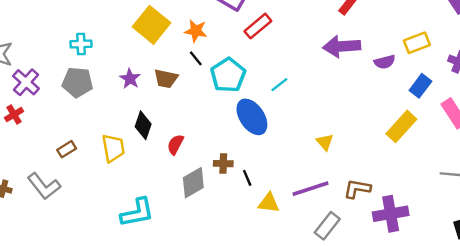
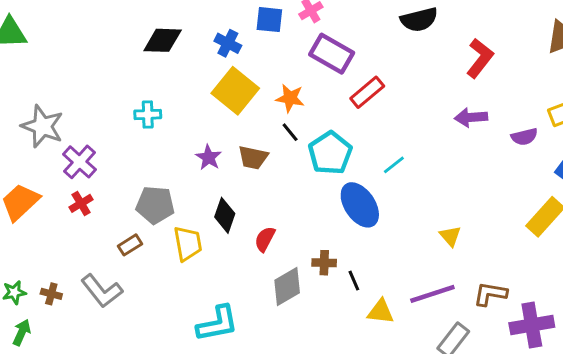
purple arrow: (342, 46) -> (471, 117), size x0.7
gray pentagon: (77, 82) -> (155, 205), moved
red cross: (14, 115) -> (81, 203), moved

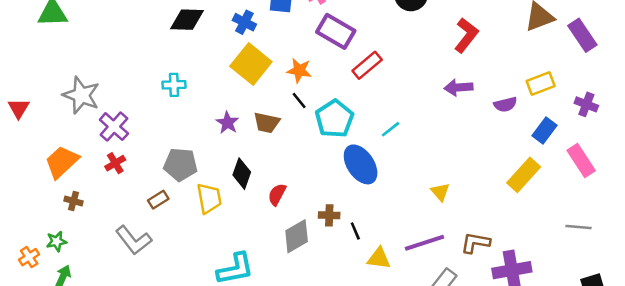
brown cross: (51, 294) -> (73, 201), moved

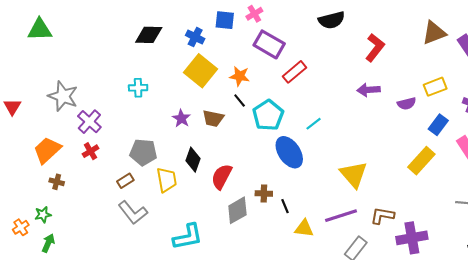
yellow triangle: (440, 192) -> (354, 174), size x1.8
red semicircle: (277, 194) -> (222, 177), size x1.4
gray L-shape: (133, 240) -> (133, 212), moved

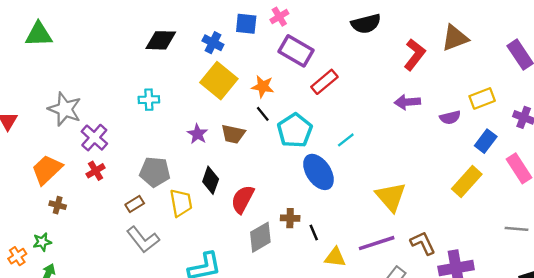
brown triangle: (434, 33) -> (455, 38), moved
brown L-shape: (382, 216) -> (423, 243), turned 55

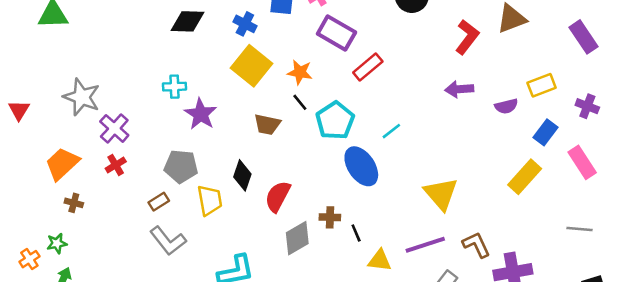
purple star: (198, 134) -> (201, 114), moved, size x1.4

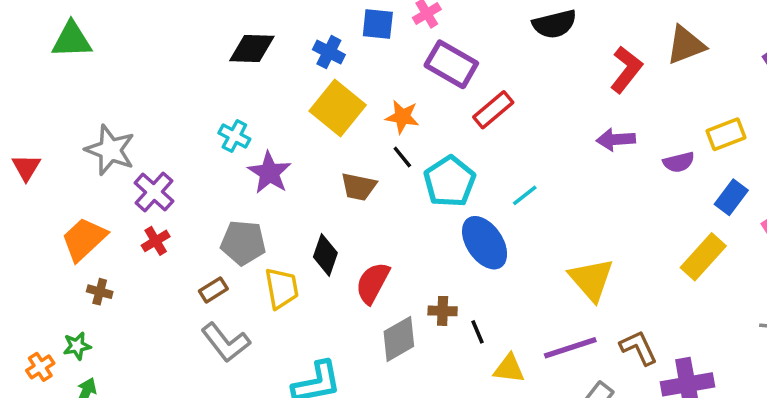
cyan cross: (174, 87) -> (234, 136), turned 30

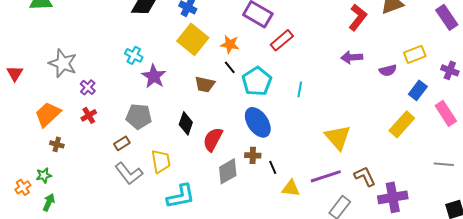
purple cross: (154, 192) -> (88, 87), size x0.7
cyan line: (525, 195) -> (300, 89), turned -42
blue ellipse: (485, 243) -> (258, 122), moved
yellow trapezoid: (282, 288) -> (161, 161), moved

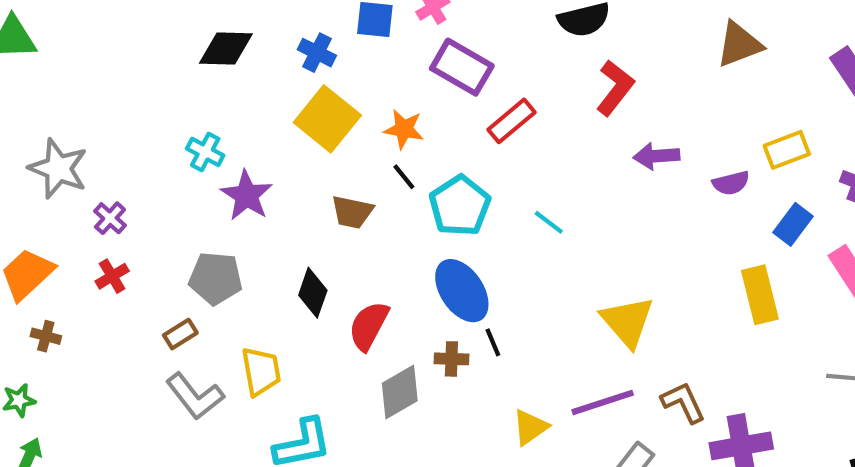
red L-shape: (358, 17) -> (615, 88), moved
cyan line: (300, 89) -> (549, 222), turned -63
yellow rectangle: (402, 124) -> (760, 295), turned -56
black line: (273, 167) -> (493, 342), moved
yellow triangle: (291, 188) -> (530, 427), turned -42

